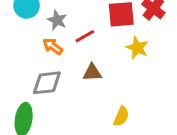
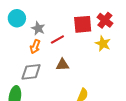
orange arrow: (53, 46) -> (35, 47), turned -104
yellow star: (137, 48) -> (103, 44), moved

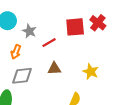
yellow star: (103, 44) -> (91, 72), moved
orange arrow: (35, 47) -> (16, 52), moved

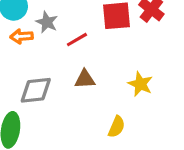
orange arrow: (16, 52) -> (22, 36), moved, turned 64

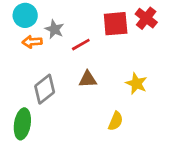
gray diamond: (36, 90) -> (45, 89), turned -32

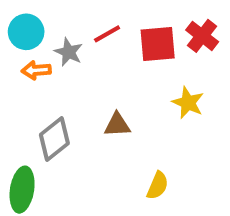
red line: (81, 45) -> (107, 34), moved
yellow star: (136, 84) -> (188, 103), moved

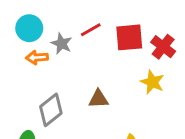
red cross: (202, 36) -> (163, 47), moved

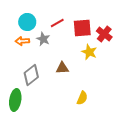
cyan circle: (29, 28) -> (27, 22), moved
gray star: (62, 44) -> (43, 39), moved
yellow star: (152, 82) -> (89, 52), moved

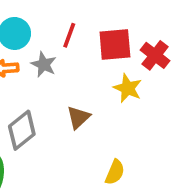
red line: (57, 23) -> (69, 35), turned -40
brown triangle: (62, 68) -> (78, 117), turned -40

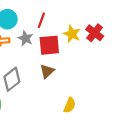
red square: (115, 44) -> (49, 45), moved
yellow star: (128, 88) -> (72, 34), moved

